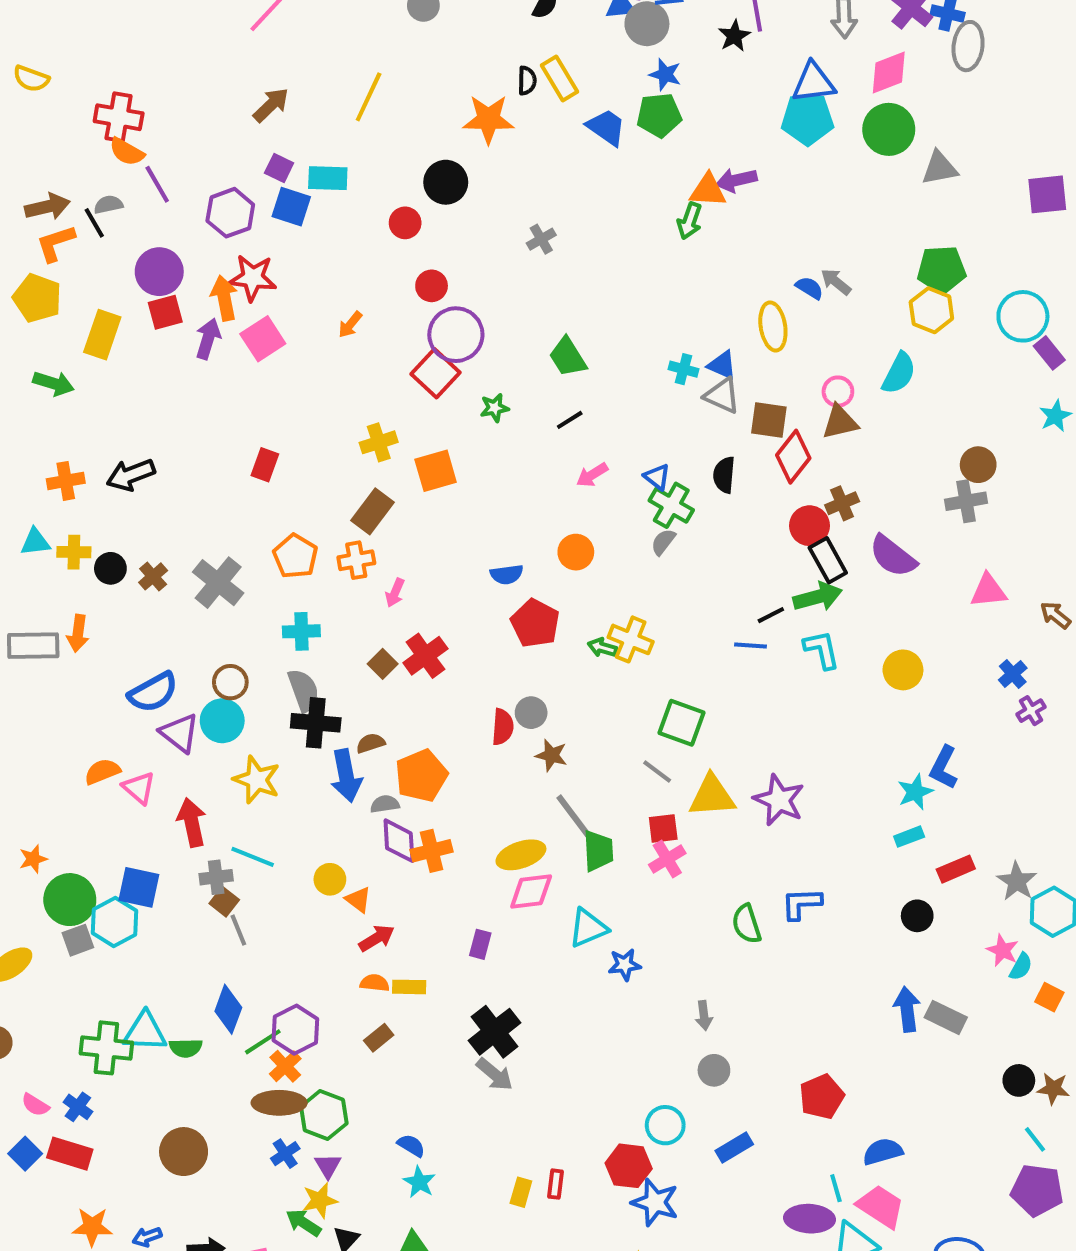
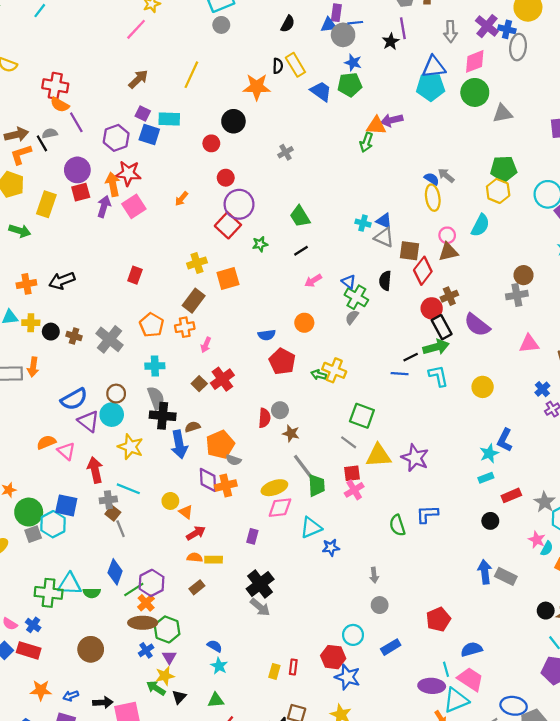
yellow ellipse: (773, 327) -> (433, 198), moved
brown cross: (153, 576) -> (74, 336), turned -32
gray semicircle: (385, 804) -> (233, 460), moved, turned -152

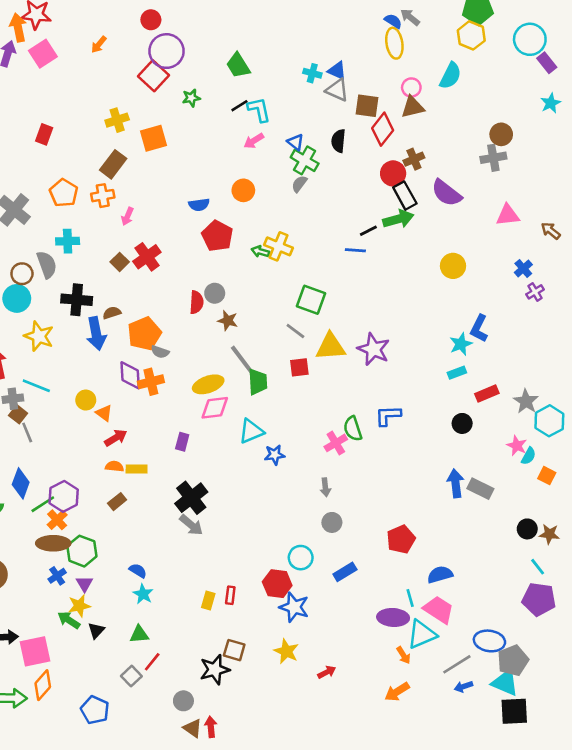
cyan L-shape: (438, 376) -> (259, 110), moved
gray semicircle: (156, 398) -> (47, 265), moved
pink cross: (354, 490) -> (336, 443), moved

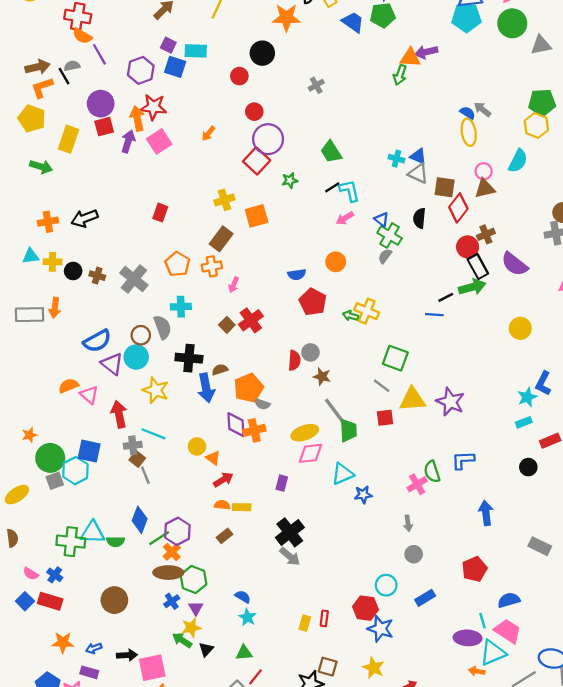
blue arrow: (456, 483) -> (486, 513), moved
gray rectangle: (480, 489) -> (540, 546), moved
orange arrow: (404, 655) -> (477, 671), turned 133

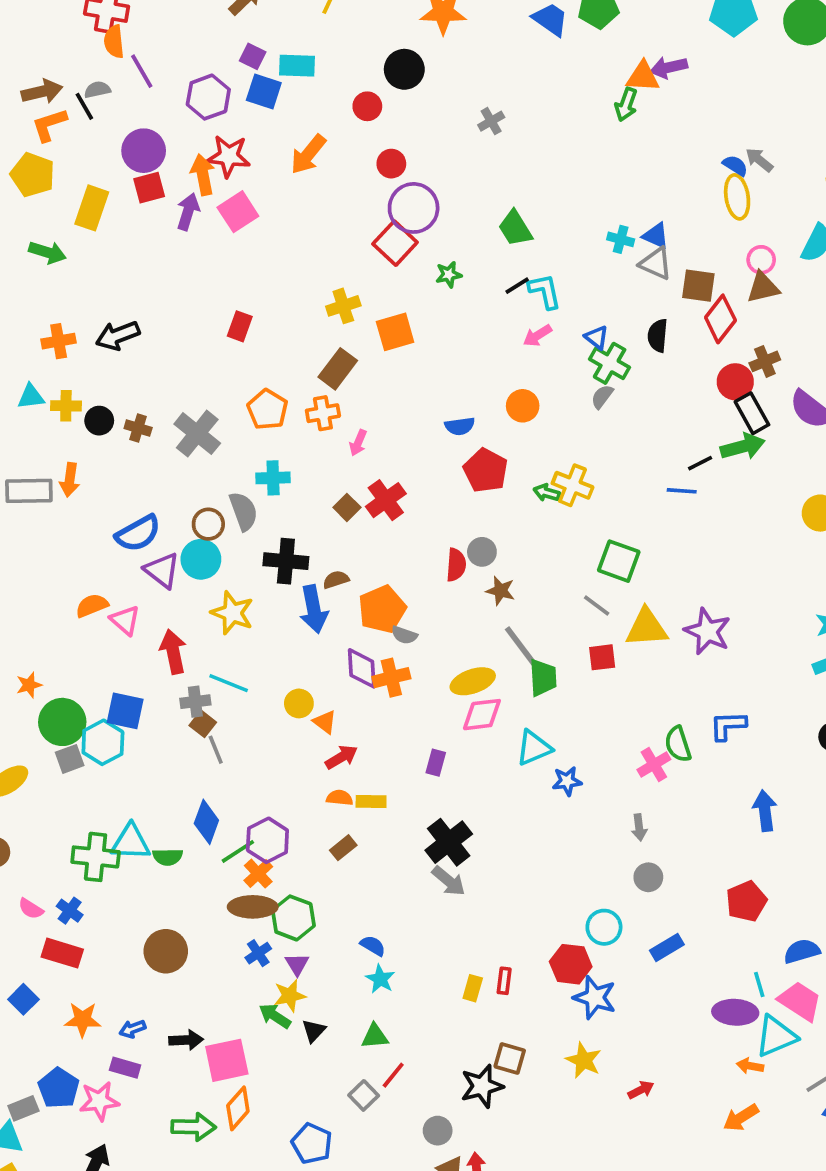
orange semicircle: (82, 36) -> (114, 42), turned 54
orange arrow: (208, 133) -> (308, 154), moved, size x1.6
blue square: (25, 601) -> (23, 999), moved

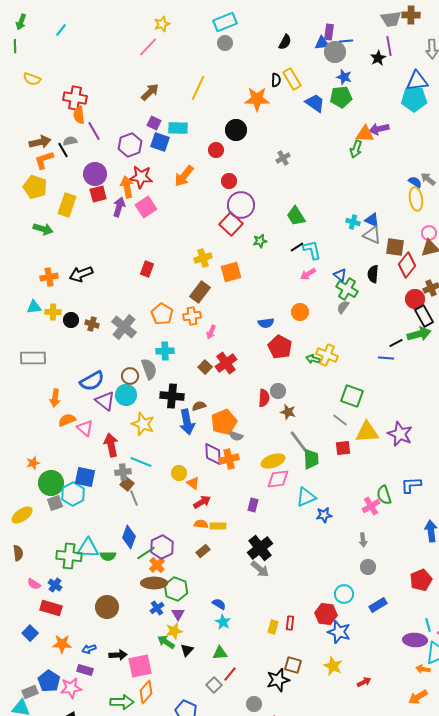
orange arrow: (70, 480) -> (55, 398), moved

